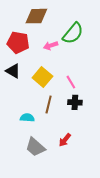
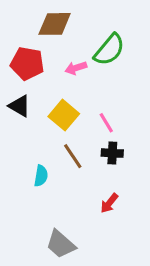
brown line: (49, 104) -> (73, 156), turned -48
cyan semicircle: (27, 118) -> (41, 176), turned 96
red arrow: (65, 140) -> (109, 203), moved
gray trapezoid: (35, 147) -> (61, 244), moved

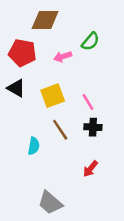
green semicircle: (109, 50) -> (90, 41), size x0.7
yellow square: (64, 115) -> (53, 96), turned 30

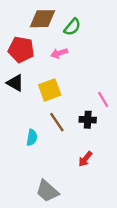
green semicircle: (90, 41) -> (72, 27), moved
pink line: (88, 102) -> (103, 99), moved

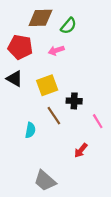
pink line: (103, 99) -> (98, 121), moved
black cross: (88, 120) -> (74, 101), moved

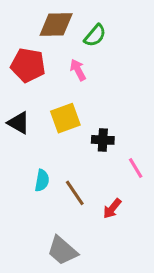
pink arrow: (56, 50) -> (78, 70), turned 80
black triangle: (15, 79) -> (19, 123), moved
brown line: (54, 116) -> (75, 193), moved

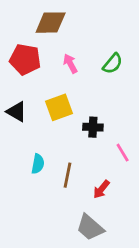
green semicircle: (95, 35) -> (113, 64), moved
brown line: (75, 193) -> (67, 175), turned 45
gray trapezoid: (62, 251) -> (90, 227), moved

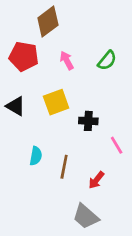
brown diamond: (51, 23) -> (48, 21), turned -36

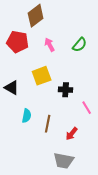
black triangle: (16, 106) -> (12, 88), moved
gray trapezoid: (86, 216) -> (64, 161), turned -30

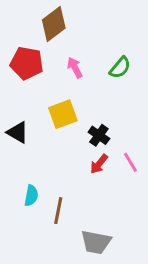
black cross: (66, 90) -> (99, 135), turned 32
cyan semicircle: (27, 116) -> (31, 195), moved
brown line: (48, 124) -> (58, 211), moved
red arrow: (72, 134) -> (99, 164), moved

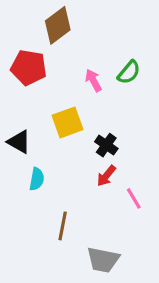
pink arrow: (75, 68) -> (93, 80), moved
pink line: (131, 162) -> (134, 198), moved
cyan semicircle: (31, 195) -> (37, 179), moved

